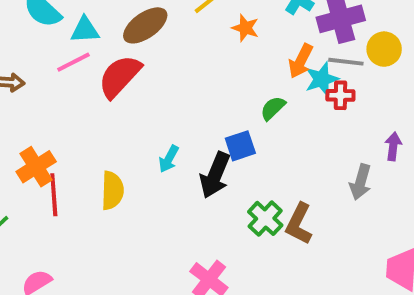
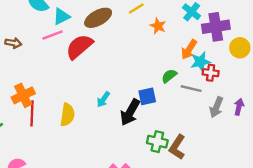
cyan triangle: (85, 30) -> (62, 16), turned -30
gray line: (346, 62) -> (191, 89), moved
gray arrow: (361, 182) -> (216, 107), moved
green cross: (265, 218) -> (157, 142), turned -36

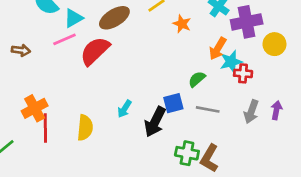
gray line: (191, 89) -> (208, 109), moved

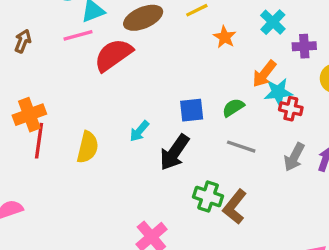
purple cross: (247, 22) -> (304, 46), size x0.6
brown arrow: (21, 50) -> (23, 41), turned -84
blue square: (173, 103) -> (192, 110), moved

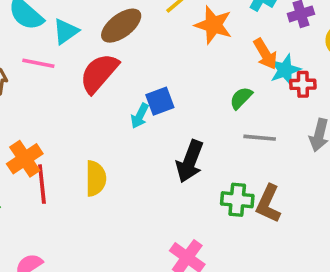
pink line: (78, 35) -> (38, 63), moved, turned 40
orange star: (225, 37) -> (213, 25), size x1.5
orange arrow: (264, 74) -> (265, 54), turned -56
blue square: (192, 110) -> (160, 101), moved
cyan arrow: (139, 131) -> (140, 116), moved

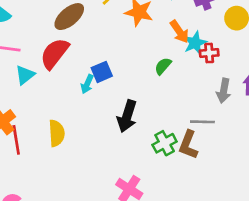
cyan triangle: (66, 31) -> (25, 75), moved
gray line: (260, 138) -> (202, 122), moved
green cross: (237, 200) -> (165, 143), turned -30

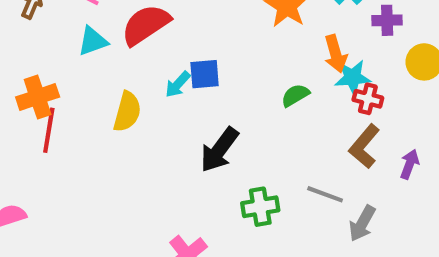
gray arrow: (224, 91) -> (362, 223), moved
yellow semicircle: (57, 133) -> (127, 112), moved
brown L-shape: (188, 145) -> (364, 146), moved

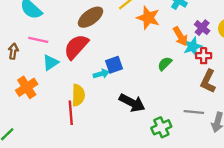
purple cross: (387, 20) -> (202, 28), moved, turned -35
cyan arrow: (178, 84) -> (101, 74), turned -133
orange cross: (38, 97) -> (27, 87), moved
red line: (49, 130) -> (71, 113), moved
black arrow: (219, 150) -> (132, 103), turned -85

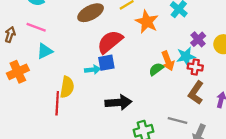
orange arrow: (180, 36) -> (168, 61), moved
red semicircle: (76, 47) -> (110, 42), moved
black arrow: (132, 103) -> (118, 102), turned -40

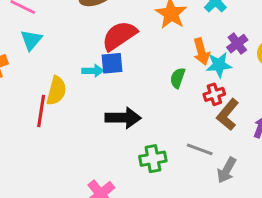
cyan triangle: (45, 51) -> (31, 40), turned -30
orange arrow: (168, 61) -> (201, 52), moved
red cross: (195, 67) -> (214, 94), moved, turned -32
green semicircle: (156, 69) -> (178, 78), turned -40

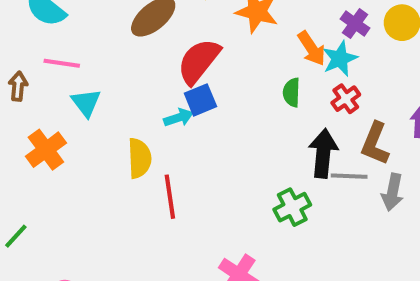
red line: (41, 111) -> (170, 197), moved
brown L-shape: (228, 115) -> (375, 144), moved
black arrow: (123, 118) -> (323, 153), moved, turned -68

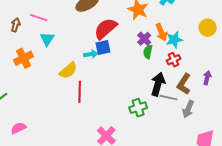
purple cross: (355, 24) -> (144, 39), moved
yellow semicircle: (139, 158) -> (68, 71), turned 42

